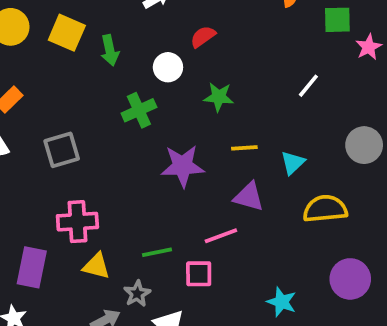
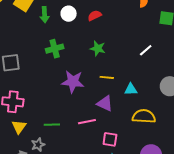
white circle: (168, 67) -> (69, 14), moved
cyan triangle: (293, 163) -> (131, 89), turned 32
yellow triangle: (96, 266) -> (19, 127), turned 42
pink square: (199, 274) -> (110, 139), moved

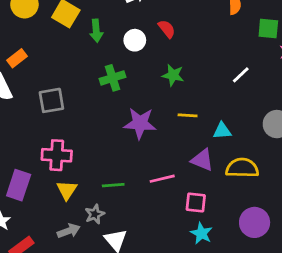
white circle: (69, 14) -> (135, 40), moved
red semicircle: (95, 16) -> (167, 29), turned 80
purple triangle: (105, 103) -> (202, 160), moved

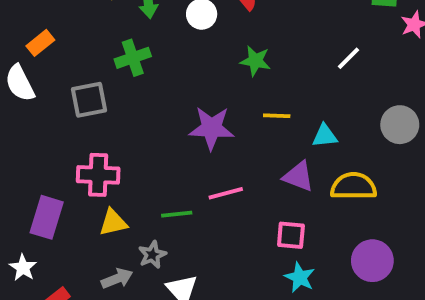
green cross: (112, 78) -> (133, 58), moved
pink line: (162, 179) -> (226, 193), moved
yellow triangle: (67, 190) -> (113, 222), turned 45

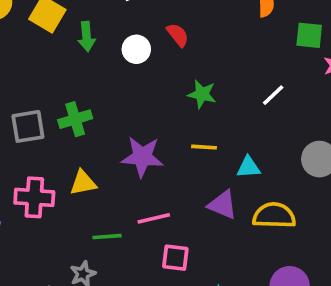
green cross: (133, 58) -> (75, 119), moved
green star: (255, 61) -> (202, 94), moved
yellow triangle: (113, 222) -> (83, 183), moved
pink square: (291, 235) -> (175, 258), moved

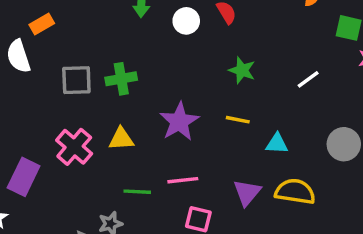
purple star: (142, 157) -> (179, 122), turned 30
pink cross: (34, 197) -> (74, 147), turned 30
purple triangle: (223, 205) -> (247, 193), moved, turned 40

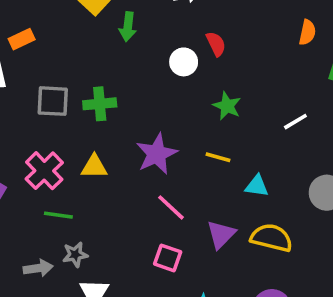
white circle: (186, 21) -> (184, 62), moved
pink line: (183, 180) -> (171, 207), moved, turned 44
green line: (137, 192) -> (58, 215), moved

